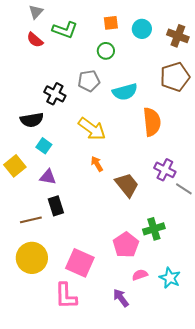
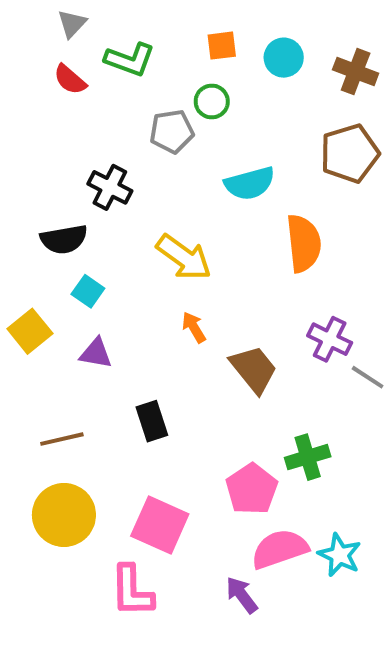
gray pentagon: (89, 81) -> (172, 131), moved
black rectangle: (56, 206) -> (152, 421), moved
pink semicircle: (140, 275) -> (280, 549), size x1.8

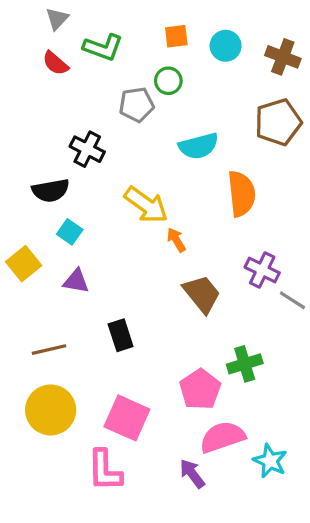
orange arrow: (194, 327) -> (176, 240), moved
cyan star: (340, 555) -> (270, 461), moved

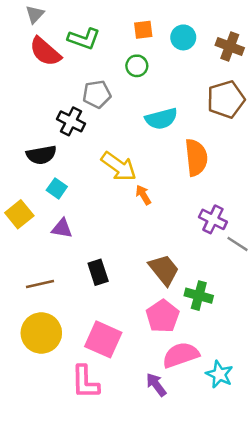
gray triangle: (57, 19) -> (35, 14), moved
red semicircle: (55, 63) -> (45, 52), size x1.5
gray pentagon: (137, 105) -> (97, 94), moved
brown trapezoid: (202, 294) -> (164, 270), moved
green cross: (245, 364) -> (199, 296), turned 32

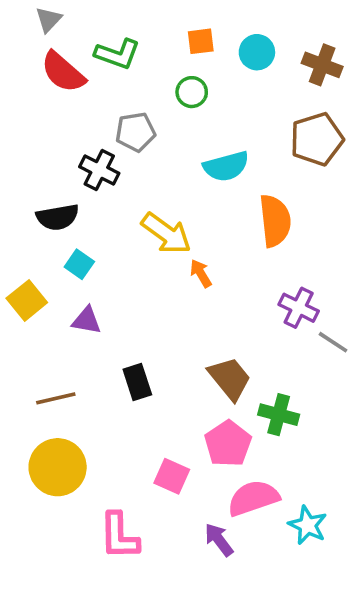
pink square: (103, 339) -> (172, 476), moved, size x0.7

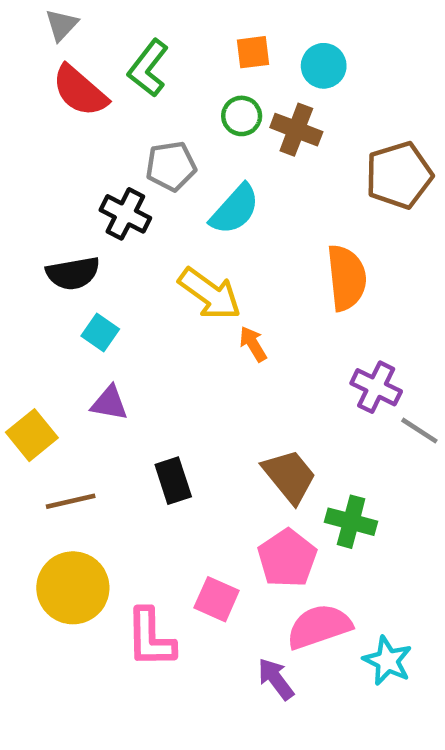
green L-shape: (117, 54) -> (148, 68), turned 108
brown cross: (322, 65) -> (296, 130), moved
cyan semicircle: (226, 166) -> (235, 209), moved, turned -33
yellow square: (27, 300) -> (32, 435), moved
pink L-shape: (119, 536) -> (150, 638), moved

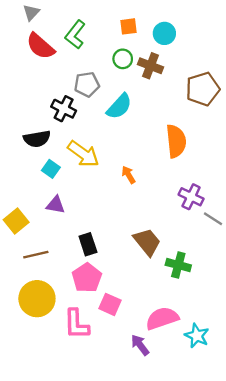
yellow arrow: (210, 294) -> (83, 154), moved
pink pentagon: (287, 558) -> (87, 278), moved

